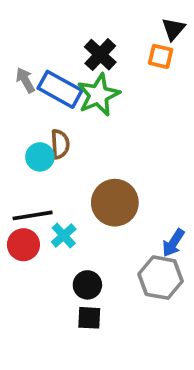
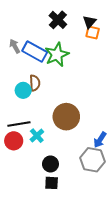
black triangle: (173, 29) -> (89, 22), moved
black cross: (100, 55) -> (58, 20), moved

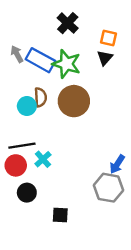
black triangle: (89, 22) -> (105, 58), moved
green star: (57, 55) -> (66, 64), turned -30
brown circle: (66, 117) -> (74, 101), moved
black circle: (50, 164) -> (27, 193), moved

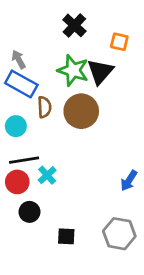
black triangle: (105, 58) -> (100, 72), moved, size x1.5
blue rectangle: (40, 60) -> (21, 84), moved
cyan circle: (27, 106) -> (16, 126), moved
gray hexagon: (109, 188) -> (119, 234), moved

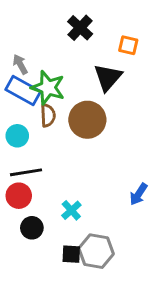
green star: (73, 70) -> (48, 88), moved
cyan cross: (47, 175) -> (71, 210), moved
gray hexagon: (119, 234) -> (96, 251), moved

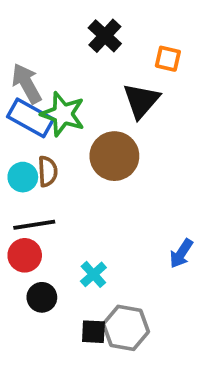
gray arrow: (20, 64) -> (27, 84), size x1.5
brown semicircle: (48, 115) -> (48, 171), moved

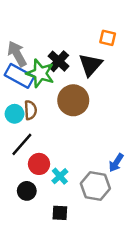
black cross: (105, 36) -> (59, 61), moved
black line: (34, 225) -> (22, 144), turned -40
red circle: (25, 255) -> (39, 164), moved
gray hexagon: (126, 328) -> (95, 186), moved

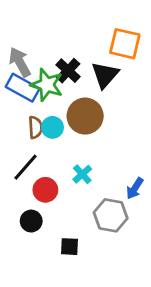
orange square: (108, 38) -> (125, 44), size x1.6
cyan circle: (15, 114) -> (52, 127), moved
cyan cross: (60, 176) -> (82, 174), moved

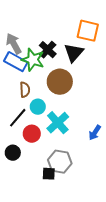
cyan circle: (52, 127) -> (38, 107), moved
cyan cross: (82, 174) -> (58, 123), size x1.6
gray hexagon: (111, 215) -> (60, 162), moved
black circle: (31, 221) -> (13, 153), moved

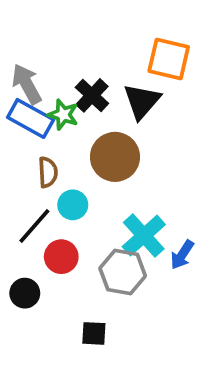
green star: (33, 60) -> (63, 115), size x0.7
cyan cross: (58, 123) -> (144, 236), moved
gray hexagon: (60, 162) -> (123, 272), moved

